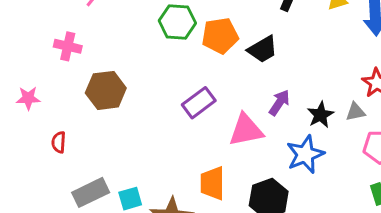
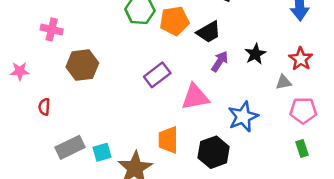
purple arrow: (279, 103) -> (220, 61), moved
black star: (320, 115) -> (255, 54), moved

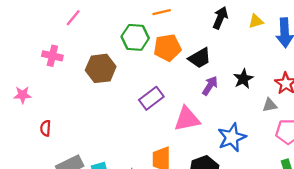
brown hexagon: (82, 65) -> (101, 68), moved

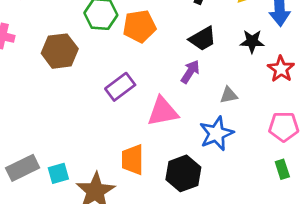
black trapezoid: (200, 58) -> (203, 39), moved
black star: (243, 79) -> (252, 41), moved, turned 30
gray triangle: (270, 105) -> (229, 95), moved

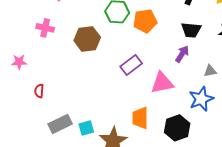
black trapezoid: (203, 39) -> (191, 30), turned 35

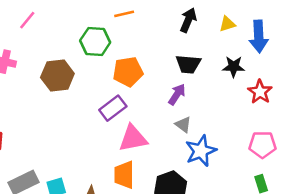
orange pentagon: (145, 21) -> (128, 72), moved
gray triangle: (210, 71) -> (183, 125), moved, turned 48
pink triangle: (162, 83) -> (133, 138), moved

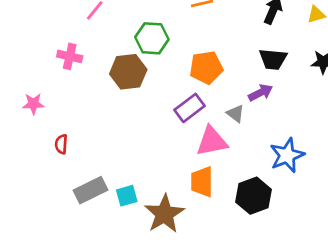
green hexagon: (95, 42) -> (152, 38), moved
purple arrow: (177, 94) -> (261, 93), turned 30
gray triangle: (183, 125) -> (235, 114), moved

